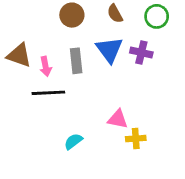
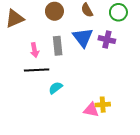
brown triangle: (19, 55) -> (15, 19), moved, turned -42
pink triangle: (118, 119) -> (91, 110), moved
cyan semicircle: (73, 141) -> (56, 88), moved

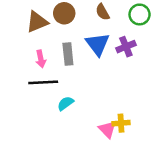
brown triangle: (15, 19) -> (37, 22), moved
purple cross: (107, 40) -> (126, 47), turned -35
pink triangle: (91, 110) -> (107, 129), turned 35

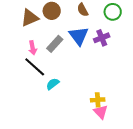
gray rectangle: (68, 54) -> (55, 44), turned 48
black line: (43, 82) -> (35, 67), turned 45
pink triangle: (107, 129) -> (101, 112), moved

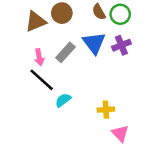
green circle: (113, 12) -> (120, 14), moved
yellow cross: (98, 100) -> (106, 110), moved

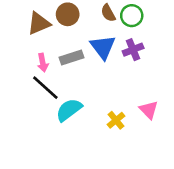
gray rectangle: (65, 52) -> (72, 57), turned 30
cyan semicircle: (63, 100) -> (69, 110), size x1.5
yellow cross: (106, 110) -> (116, 120), turned -35
pink triangle: (120, 133) -> (149, 110), moved

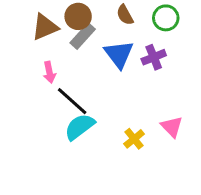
green circle: (132, 16) -> (166, 18), moved
gray rectangle: (72, 57) -> (83, 36), moved, turned -30
black line: (45, 88) -> (72, 101), moved

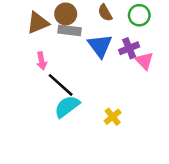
gray rectangle: (83, 36) -> (70, 30), turned 55
pink triangle: (172, 127) -> (144, 61), moved

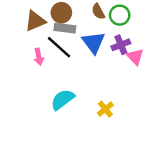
green circle: (139, 15) -> (120, 15), moved
black line: (61, 85) -> (59, 47), moved

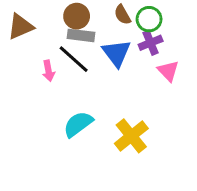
brown triangle: (35, 21) -> (20, 27), moved
purple cross: (121, 45) -> (151, 43), moved
yellow cross: (105, 109) -> (131, 136), size x1.6

